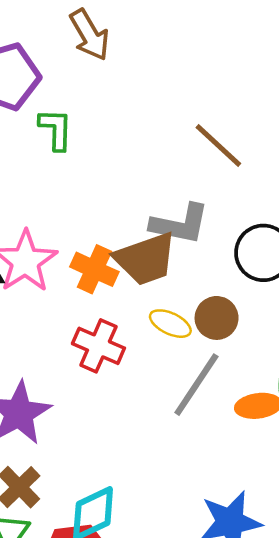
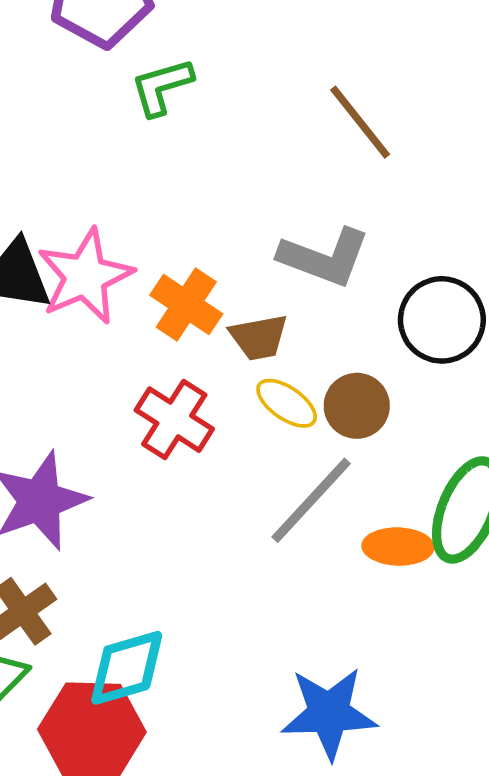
green L-shape: (56, 129) -> (162, 87), turned -117
brown line: (218, 146) -> (360, 122), moved
brown trapezoid: (146, 259) -> (259, 337), moved, size x0.6

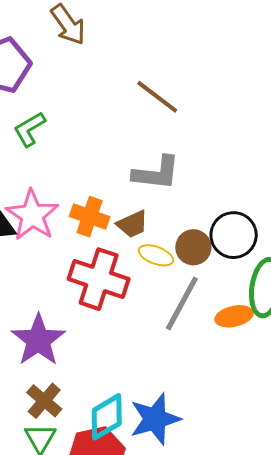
green L-shape: (162, 87) -> (29, 129), moved
black circle: (442, 320) -> (234, 235), moved
red cross: (174, 420) -> (99, 279), size x1.4
blue star: (329, 713) -> (155, 419), moved

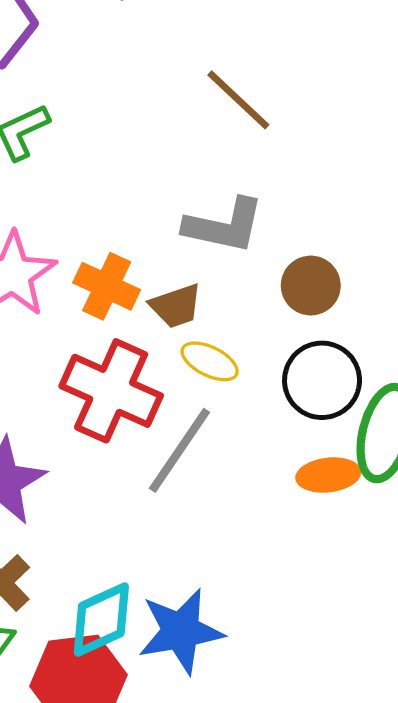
black circle: (234, 235) -> (322, 380), moved
brown circle: (193, 247) -> (311, 286), moved
gray line: (182, 303) -> (180, 450), moved

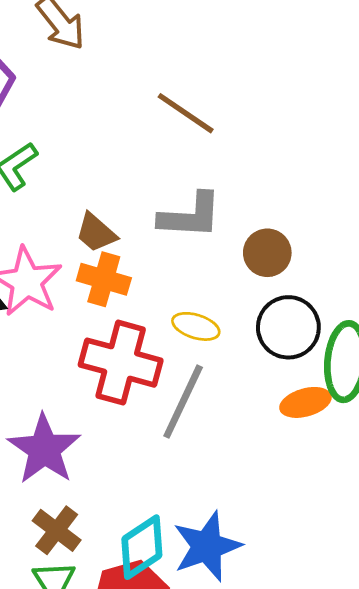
brown trapezoid: (176, 306) -> (96, 233), moved, turned 69

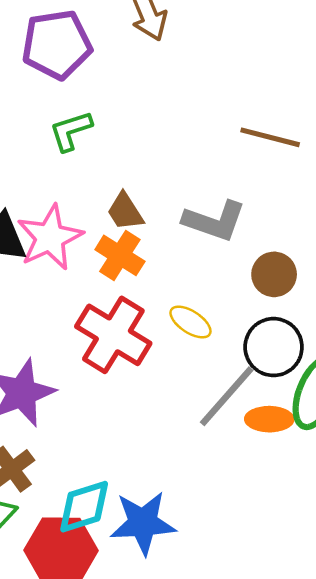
brown line: (186, 113) -> (270, 137), moved, turned -36
gray line: (183, 402) -> (227, 396), moved

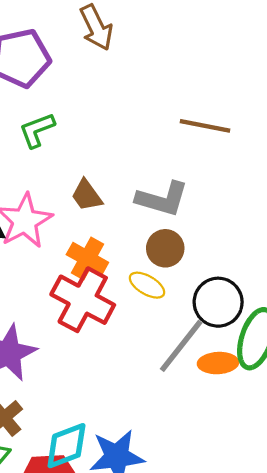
orange cross: (120, 255) -> (87, 258), moved
brown circle: (274, 274) -> (165, 248), moved

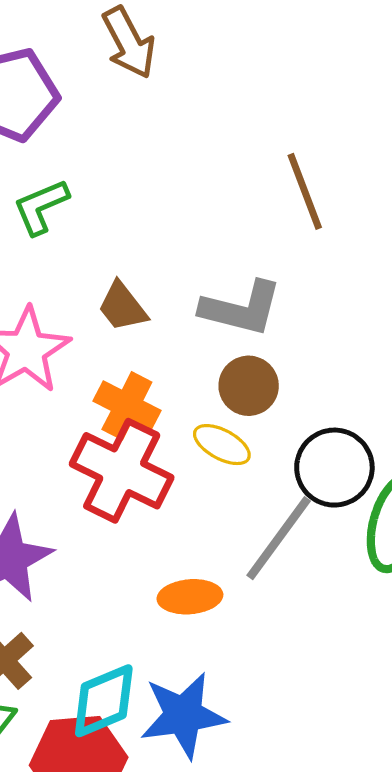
brown line: (205, 126) -> (305, 191), turned 60
orange ellipse: (218, 363) -> (190, 597), moved

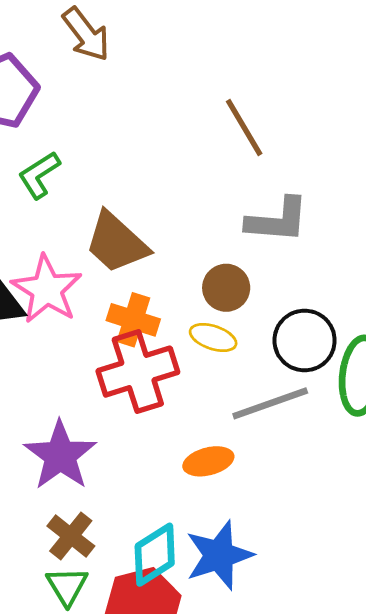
brown trapezoid: (122, 307) -> (116, 243), size x1.6
gray L-shape: (241, 308) -> (277, 220), moved
red cross: (122, 471) -> (138, 372), turned -34
gray line: (279, 538) -> (270, 403), turned 44

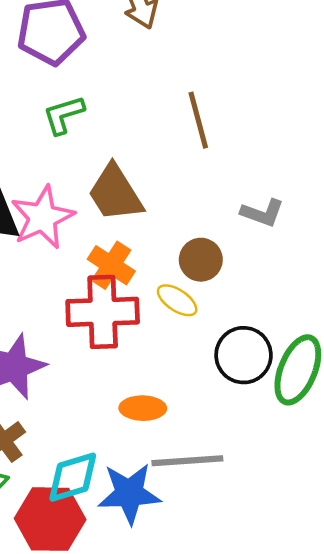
brown line: (244, 128) -> (198, 120), moved
gray L-shape: (277, 220) -> (262, 213), size x0.7
black circle: (305, 340) -> (244, 355), moved
gray line: (270, 403) -> (187, 461), moved

